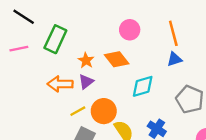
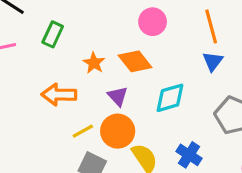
green rectangle: (55, 39) -> (53, 34), size x0.7
blue triangle: (174, 59) -> (213, 61), turned -35
purple triangle: (86, 82) -> (118, 96), moved, turned -35

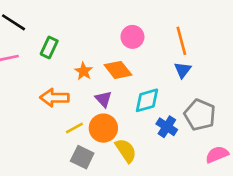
blue cross: (189, 155) -> (167, 127), moved

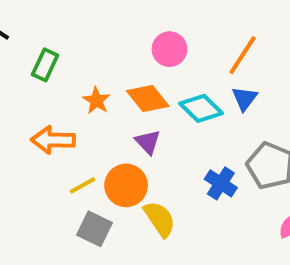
orange line: (181, 41) -> (243, 55), turned 48
purple triangle: (103, 99) -> (148, 142), moved
cyan diamond: (147, 100) -> (201, 108), moved, turned 60

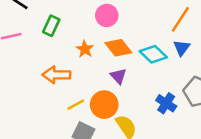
pink circle: (169, 49) -> (107, 15), moved

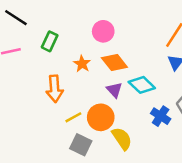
cyan diamond: (153, 54) -> (142, 85), moved
orange arrow: (56, 75) -> (55, 89), turned -95

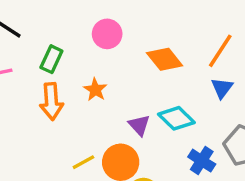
pink circle: (103, 31) -> (107, 34), moved
orange diamond: (114, 62) -> (165, 59), moved
orange arrow: (55, 89) -> (51, 101), moved

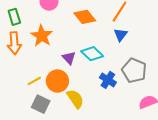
green rectangle: (51, 59) -> (14, 17), turned -42
orange star: (95, 90) -> (42, 36), size x1.5

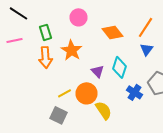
cyan diamond: (92, 54) -> (120, 67), turned 65
gray square: (41, 104) -> (58, 115), moved

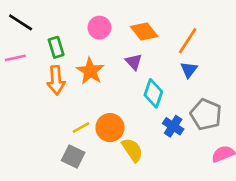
orange diamond: (112, 32) -> (144, 32), moved
purple triangle: (98, 71) -> (134, 62), moved

